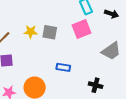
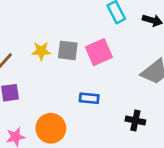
pink square: (82, 29) -> (99, 52), moved

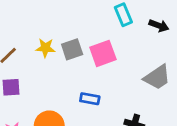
gray square: (68, 50) -> (72, 49), turned -30

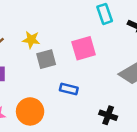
gray square: (72, 49) -> (46, 59), moved

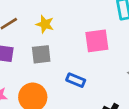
gray square: (46, 59) -> (41, 54), moved

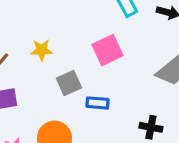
gray square: (41, 54) -> (69, 83), moved

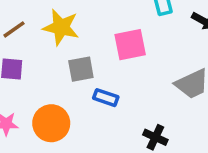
yellow star: (42, 50) -> (61, 27), size x1.5

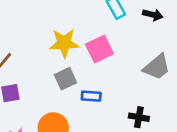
yellow star: (61, 27) -> (64, 43), moved

